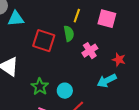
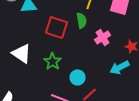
green star: (40, 87) -> (53, 61), moved

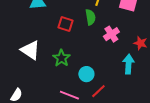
red square: (57, 27) -> (65, 24), size x0.7
cyan arrow: (120, 67) -> (128, 64), turned 120

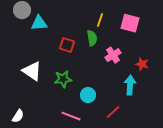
green star: (61, 58) -> (63, 79), turned 30
red line: (98, 91) -> (113, 112), moved

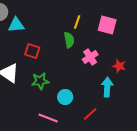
red square: (67, 45) -> (32, 51), moved

